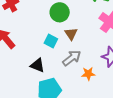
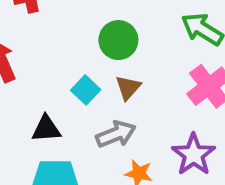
black triangle: (37, 65) -> (46, 129), turned -42

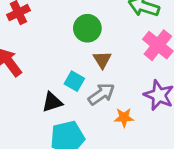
cyan square: (86, 90) -> (74, 81), moved

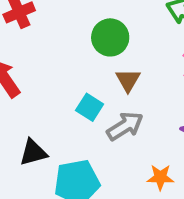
black triangle: (52, 102) -> (33, 152), moved
orange star: (124, 117) -> (160, 177), moved

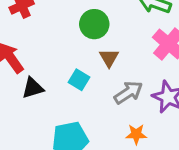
gray arrow: (125, 126) -> (128, 92), moved
black triangle: (33, 152) -> (33, 88), moved

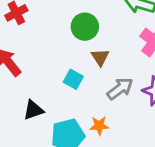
black triangle: (33, 88) -> (33, 110), moved
orange star: (136, 134) -> (99, 126), moved

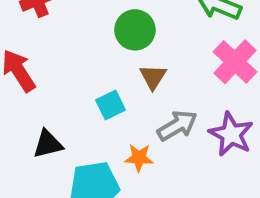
cyan square: (73, 79) -> (111, 105), turned 30
orange star: (99, 126) -> (139, 158), moved

